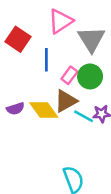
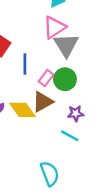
pink triangle: (60, 21) -> (54, 27), moved
cyan line: (84, 116) -> (70, 136), moved

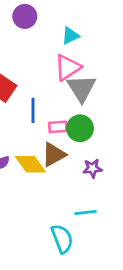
pink rectangle: (46, 78) -> (58, 127), turned 49
cyan line: (70, 136) -> (86, 213), moved, turned -36

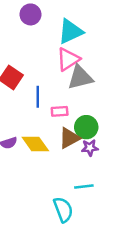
cyan triangle: (70, 36) -> (70, 31), size x1.6
gray triangle: (81, 88) -> (80, 77), turned 48
green circle: (80, 128) -> (86, 127), moved
brown triangle: (54, 155) -> (69, 138), moved

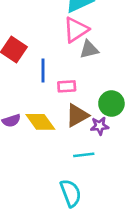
gray triangle: (80, 77) -> (89, 49), size x0.7
green circle: (86, 127) -> (111, 103), moved
cyan line: (84, 186) -> (84, 155), moved

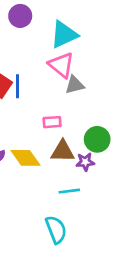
pink triangle: (76, 30) -> (61, 65), turned -48
blue line: (43, 71) -> (18, 86), moved
brown triangle: (77, 115) -> (63, 151), turned 30

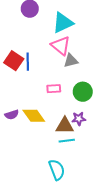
green circle: (97, 139) -> (83, 92), moved
brown triangle: (63, 151) -> (65, 126), moved

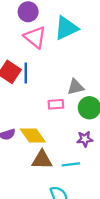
pink triangle: (61, 46) -> (35, 37), moved
gray triangle: (71, 61) -> (76, 87), moved
brown triangle: (65, 126) -> (42, 160), moved

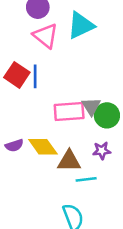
gray triangle: (76, 87) -> (91, 106), moved, turned -48
pink rectangle: (56, 104) -> (69, 111), size x1.6
brown triangle: (42, 160) -> (69, 161), moved

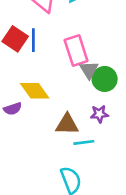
pink rectangle: (69, 111) -> (76, 50), moved, turned 76
yellow diamond: (43, 147) -> (35, 91), moved

